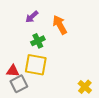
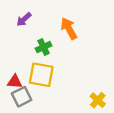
purple arrow: (32, 17) -> (24, 19), moved

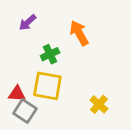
gray square: (22, 97) -> (25, 111), turned -30
yellow cross: (98, 100) -> (99, 104), moved

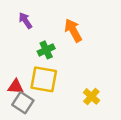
purple arrow: (28, 22) -> (25, 21), turned 98

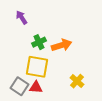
orange arrow: (73, 30) -> (62, 45), moved, turned 102
red triangle: (16, 87) -> (36, 87), moved

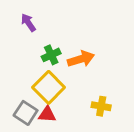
yellow square: (37, 67) -> (49, 87), turned 35
yellow cross: (77, 81) -> (101, 106), turned -32

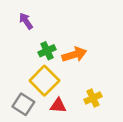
yellow cross: (101, 106) -> (93, 98), turned -35
red triangle: (47, 114) -> (58, 105), moved

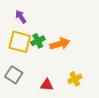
yellow square: (44, 81) -> (20, 42), moved, turned -30
gray square: (23, 104) -> (14, 75), moved

